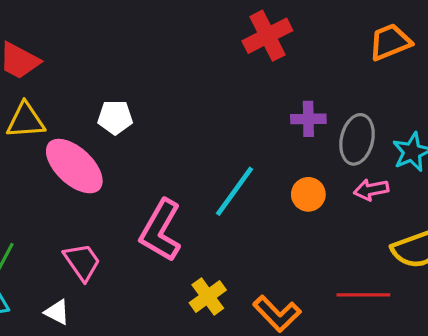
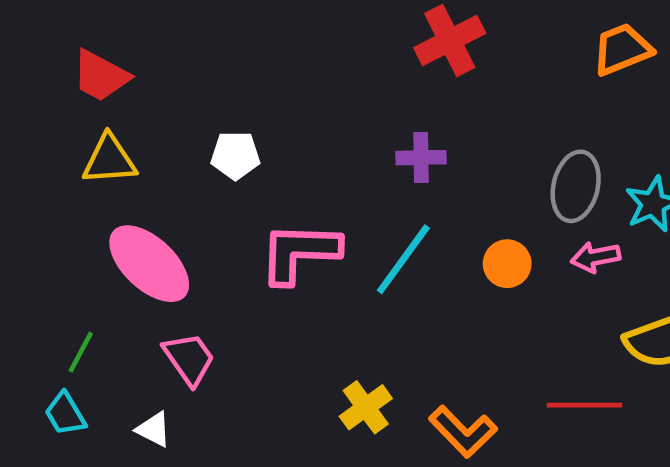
purple cross: (308, 119) -> (421, 158), moved
pink ellipse: (74, 166) -> (149, 264), moved
pink L-shape: (161, 230) -> (299, 253), moved, turned 62

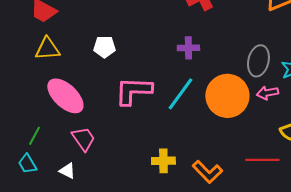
orange circle: (507, 264) -> (227, 96), size x2.0
yellow cross: (366, 407) -> (163, 161), turned 35

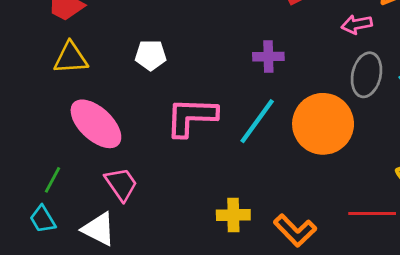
pink arrow: (267, 93) -> (357, 24), moved
white triangle: (67, 171) -> (99, 229), size x1.5

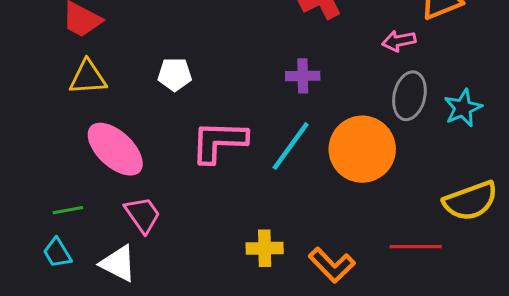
green line: (52, 180) -> (68, 210), turned 52

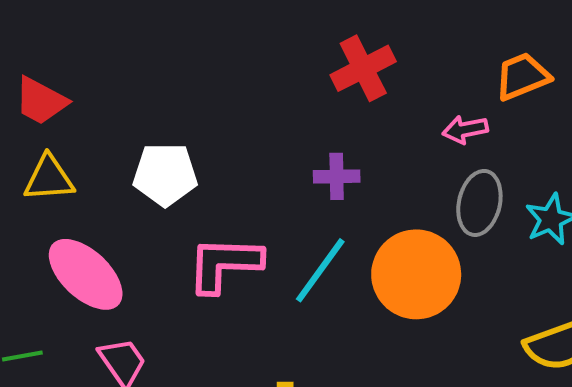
white pentagon: (175, 74) -> (165, 174), size x1.4

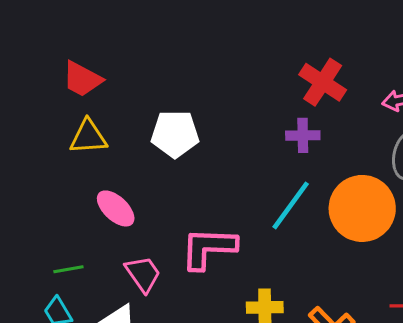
red cross: (363, 68) -> (323, 82), moved, turned -30
pink L-shape: (224, 264) -> (208, 248), moved
pink ellipse: (86, 274) -> (116, 208), size x0.7

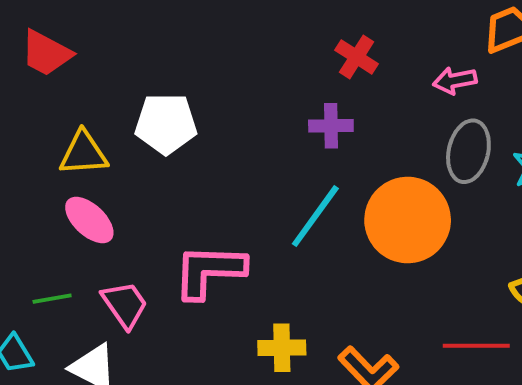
red cross: (323, 82) -> (357, 57), size x0.7
yellow triangle: (88, 137) -> (83, 153), moved
green line: (68, 269) -> (52, 299), moved

